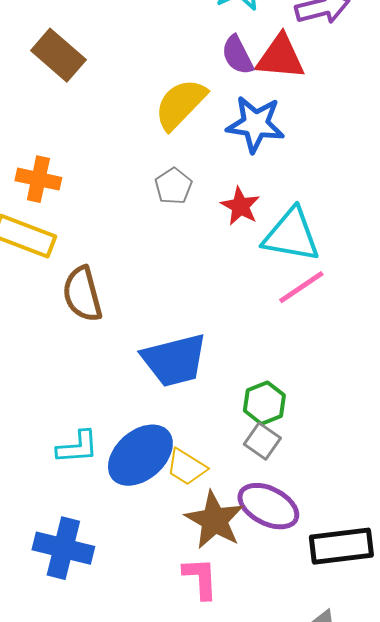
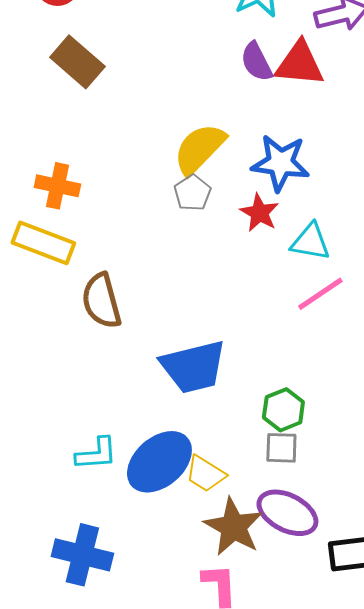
yellow semicircle: (180, 104) -> (199, 149), moved
blue star: (255, 124) -> (280, 163), moved
cyan triangle: (291, 235) -> (310, 242), size x0.7
gray square: (262, 441) -> (281, 448), turned -33

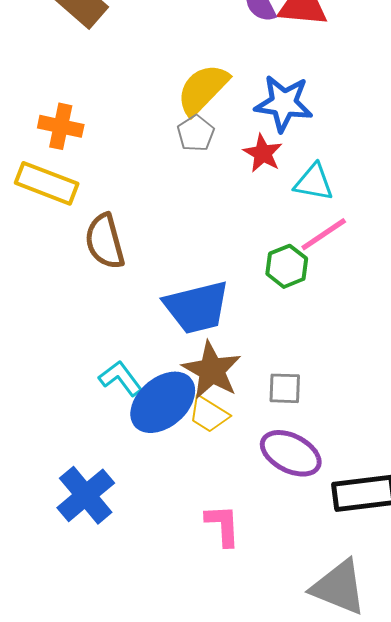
green hexagon: (283, 410) -> (287, 266), moved
cyan L-shape: (96, 454) -> (121, 378), moved, turned -123
brown star: (233, 527) -> (212, 370), moved
blue cross: (82, 555) -> (86, 495), turned 36

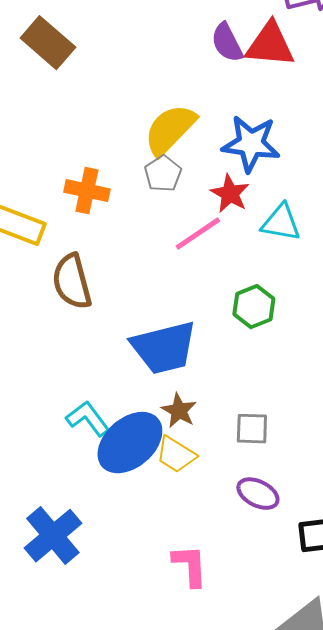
orange cross: (61, 126) -> (87, 191), moved
pink line: (324, 234) -> (198, 234), moved
brown star: (212, 370) -> (179, 411), size x0.6
purple ellipse: (291, 453) -> (258, 494), size x0.7

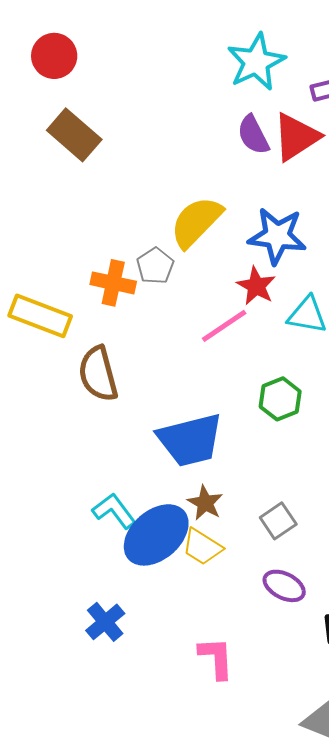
red triangle: (270, 45) -> (296, 137), turned -38
gray pentagon: (163, 174) -> (155, 266), moved
gray square: (252, 429) -> (278, 521), turned -36
blue cross: (53, 536) -> (105, 622), moved, size x0.7

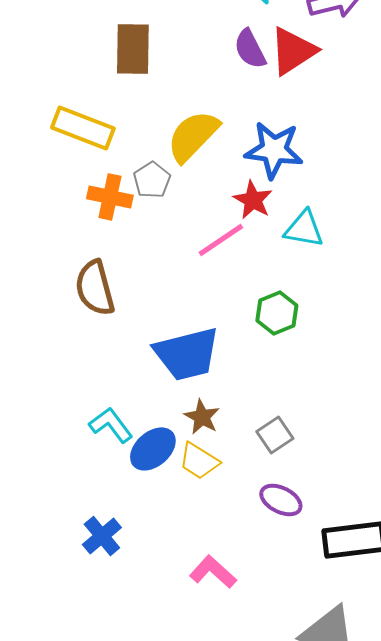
brown rectangle: (74, 135) -> (133, 49), moved, turned 50
yellow rectangle: (40, 316) -> (83, 128), moved
blue ellipse: (156, 535) -> (153, 449), size x0.7
pink L-shape: (216, 658) -> (213, 572), turned -45

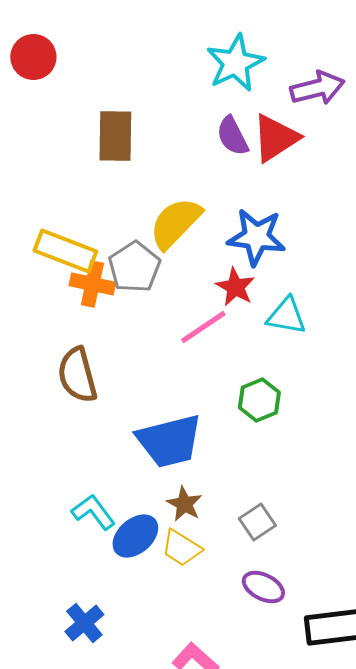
yellow rectangle: (83, 128) -> (65, 251), moved
gray pentagon: (152, 180) -> (134, 267), size x1.4

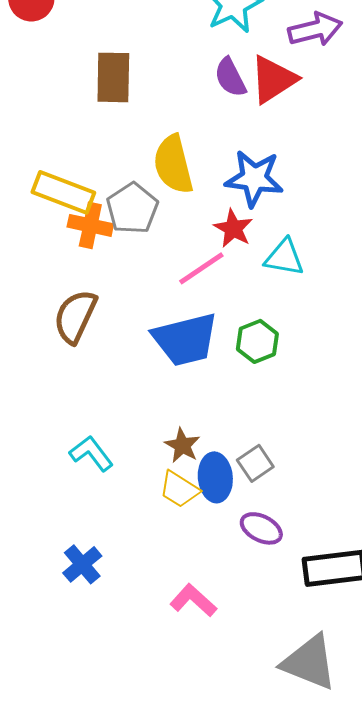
yellow semicircle: (175, 223) -> (173, 164), turned -58
brown semicircle: (77, 375) -> (75, 316), turned 40
blue trapezoid: (169, 441) -> (185, 339), moved
blue ellipse: (135, 536) -> (215, 477), moved, turned -54

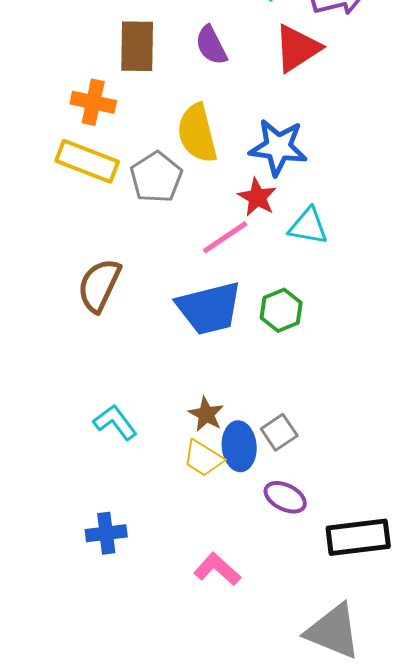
purple semicircle: (230, 77) -> (211, 45), moved
orange cross: (90, 225) -> (93, 102), moved
blue cross: (82, 564) -> (106, 533), turned 33

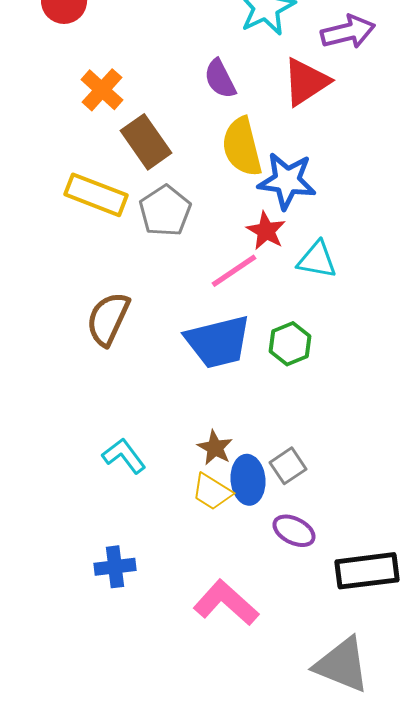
brown rectangle: (137, 46) -> (146, 142), moved, turned -36
orange cross: (93, 102) -> (102, 90), moved, turned 30
yellow semicircle: (197, 133) -> (242, 147), moved
pink L-shape: (217, 569) -> (226, 603), size x1.4

